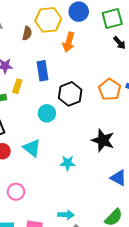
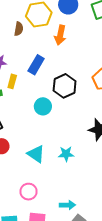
blue rectangle: (43, 71) -> (36, 65), turned 42
cyan triangle: (32, 148) -> (36, 154), moved
pink circle: (16, 192) -> (29, 192), moved

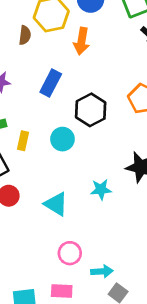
yellow rectangle: (12, 81) -> (23, 141), moved
cyan star: (66, 154) -> (101, 189), moved
pink circle: (29, 192) -> (70, 253), moved

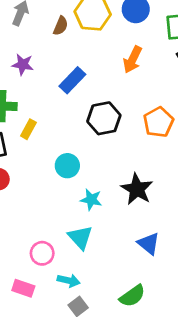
orange arrow: (82, 41) -> (133, 60), moved
cyan circle: (62, 139) -> (67, 166), moved
cyan triangle: (56, 204) -> (80, 237), moved

